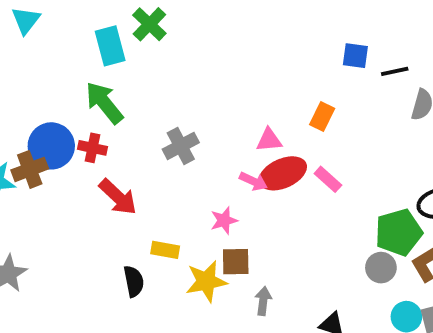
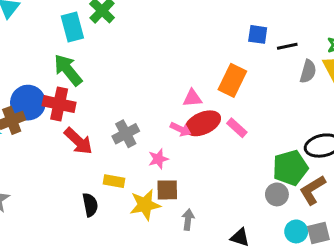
orange rectangle: (322, 117) -> (232, 80), size x1.5
gray cross: (181, 146) -> (126, 134), moved
red cross: (92, 148) -> (59, 104), size x1.5

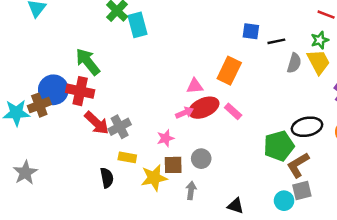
cyan rectangle: (72, 27) -> (137, 25), moved
pink arrow: (181, 129) -> (185, 113), turned -48
gray cross: (126, 134) -> (120, 127), moved
gray circle: (277, 194) -> (201, 159), moved
gray square: (318, 233) -> (302, 190), moved

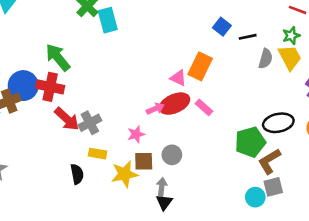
blue square: (251, 31) -> (222, 27), turned 30
pink triangle: (195, 86) -> (178, 78), moved, turned 30
black triangle: (236, 206) -> (164, 202), moved, turned 48

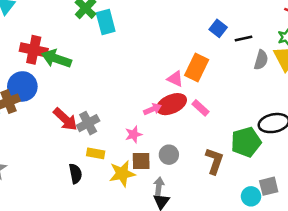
green arrow: (58, 57) -> (56, 59), turned -32
red cross: (50, 87) -> (34, 50), moved
brown L-shape: (269, 161) -> (214, 161), moved, turned 140

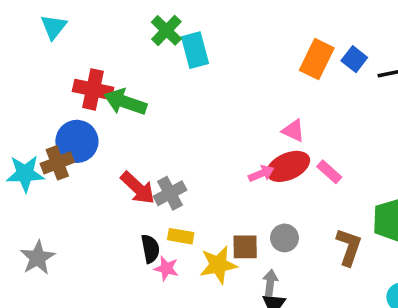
orange rectangle: (197, 67) -> (317, 59), moved
pink star: (134, 134) -> (166, 268), moved, turned 30
black semicircle: (75, 174) -> (150, 249), moved

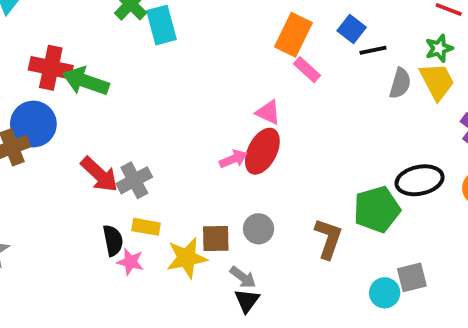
blue square: (354, 59) -> (352, 29), moved
red ellipse: (288, 166) -> (262, 151), turned -39
pink rectangle: (329, 172) -> (307, 70), moved
gray arrow: (270, 283) -> (243, 277), turned 120

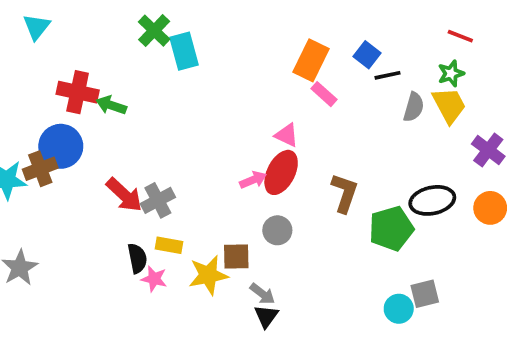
green arrow: (86, 81) -> (111, 105), size x0.7
gray circle: (258, 229) -> (277, 230), moved
brown L-shape: (328, 238) -> (345, 193), moved

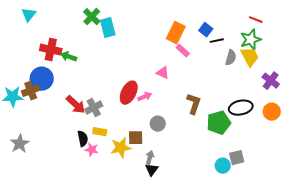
green star: (451, 73) -> (251, 40), size x1.5
red ellipse: (281, 172) -> (129, 93), moved
gray arrow: (262, 294) -> (150, 158), turned -112

